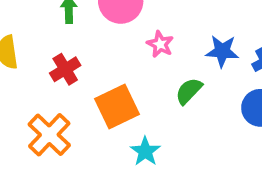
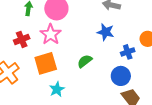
pink star: (160, 44) -> (51, 34), moved, size x1.5
blue star: (222, 51) -> (106, 32), moved

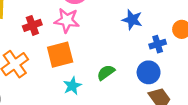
pink star: (51, 34) -> (67, 20), turned -30
green semicircle: (85, 61) -> (106, 72), moved

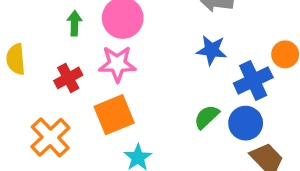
blue cross: (158, 44) -> (253, 80), size x1.5
green semicircle: (106, 72) -> (207, 117), moved

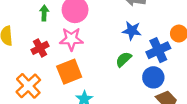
green semicircle: (207, 117) -> (124, 59), moved

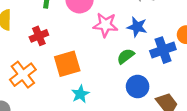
pink star: (71, 39) -> (105, 25), moved
blue circle: (153, 77) -> (138, 87), moved

